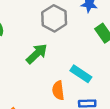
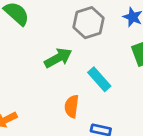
cyan rectangle: (81, 74) -> (99, 79), moved

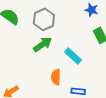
gray hexagon: (89, 23) -> (44, 19), moved

